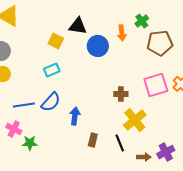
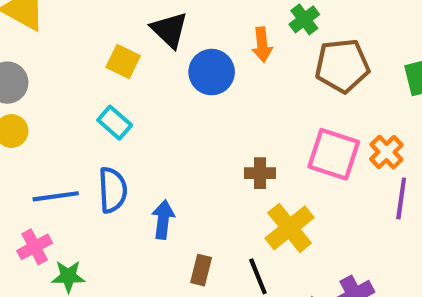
black triangle: (78, 26) -> (169, 30), turned 36
cyan rectangle: (52, 70) -> (115, 123), turned 63
pink square: (156, 85) -> (334, 154), turned 35
blue semicircle: (51, 102) -> (113, 190), turned -45
pink cross: (14, 129) -> (35, 247), turned 35

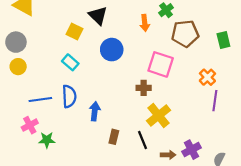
blue circle: (212, 72) -> (112, 50), moved
pink square: (334, 154) -> (161, 64), moved

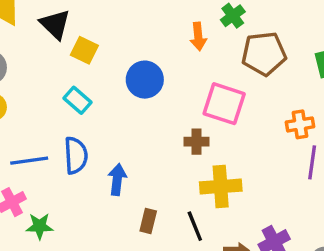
black triangle: (98, 16) -> (55, 24), moved
orange cross: (207, 77) -> (300, 124), turned 35
yellow cross: (159, 116) -> (221, 186), turned 35

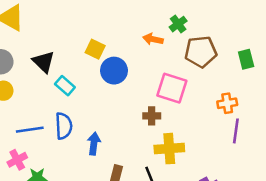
black triangle: (55, 24) -> (44, 62), moved
orange arrow: (198, 36) -> (153, 39), turned 108
yellow square: (84, 50) -> (95, 49), moved

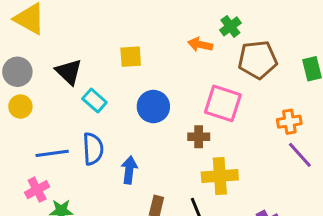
yellow square: (95, 49) -> (131, 57), turned -30
blue circle: (114, 71) -> (153, 107), moved
purple line: (236, 131) -> (300, 155), turned -50

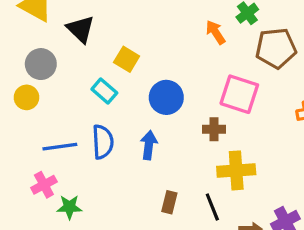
orange arrow: (200, 45) -> (216, 32), turned 45
yellow square: (131, 57) -> (127, 59), moved, turned 35
gray circle: (17, 72) -> (41, 64), moved
black triangle: (69, 72) -> (81, 29), moved
blue arrow: (129, 170) -> (149, 145), moved

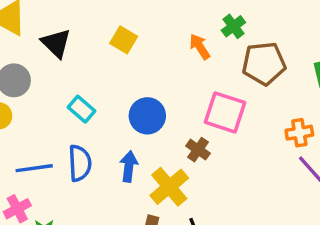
yellow square: (127, 59) -> (124, 40), moved
brown cross: (214, 129) -> (198, 150), turned 35
yellow cross: (236, 170) -> (169, 187), moved, turned -36

